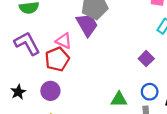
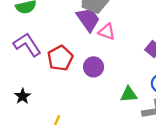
pink triangle: (64, 41) -> (107, 32), moved
purple circle: (50, 91) -> (94, 67), moved

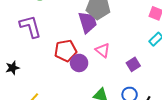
pink triangle: (107, 32) -> (103, 50), moved
red pentagon: (60, 58) -> (66, 51), moved

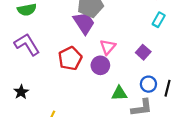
pink triangle: (103, 50) -> (108, 47), turned 49
purple circle: (79, 63) -> (100, 65), moved

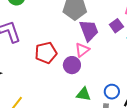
purple trapezoid: (84, 23) -> (89, 30), moved
purple square: (143, 52) -> (116, 26), moved

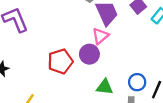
red pentagon: (46, 53) -> (60, 61), moved

